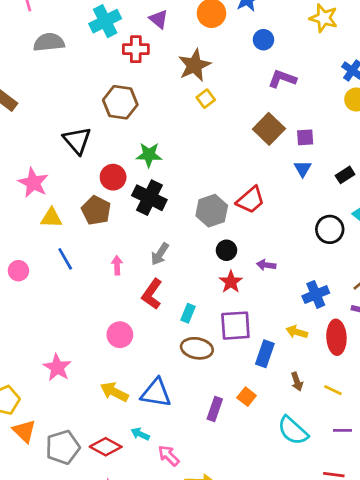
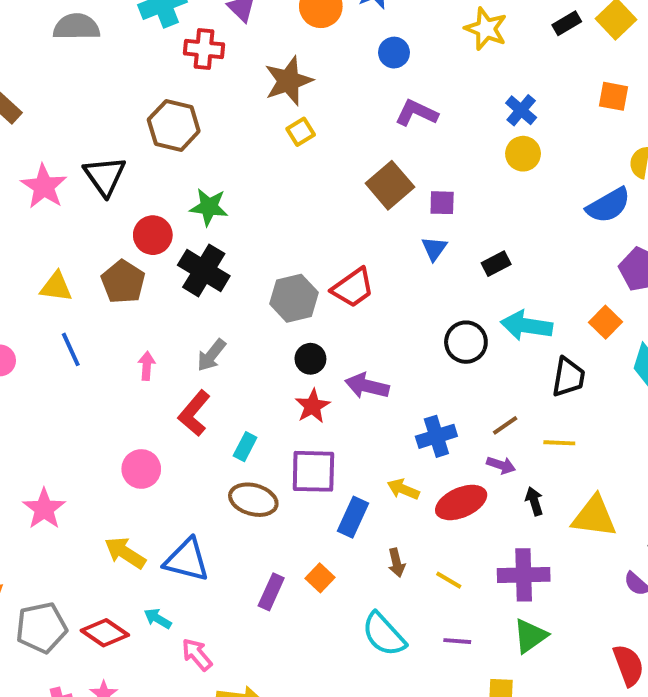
pink star: (33, 183) -> (44, 186), moved
purple arrow: (266, 265) -> (367, 386), size x1.5
red ellipse: (336, 337) -> (461, 502), turned 64

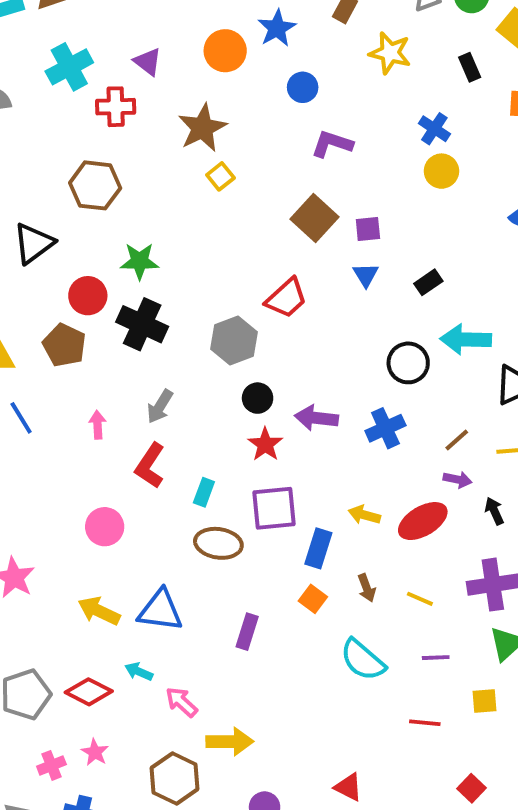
black rectangle: (567, 23) -> (470, 67), moved, turned -76
black triangle: (105, 176) -> (33, 243), turned 36
red trapezoid: (353, 288) -> (286, 298), moved
blue cross: (436, 436) -> (385, 428), moved
orange square: (320, 578) -> (313, 599), moved

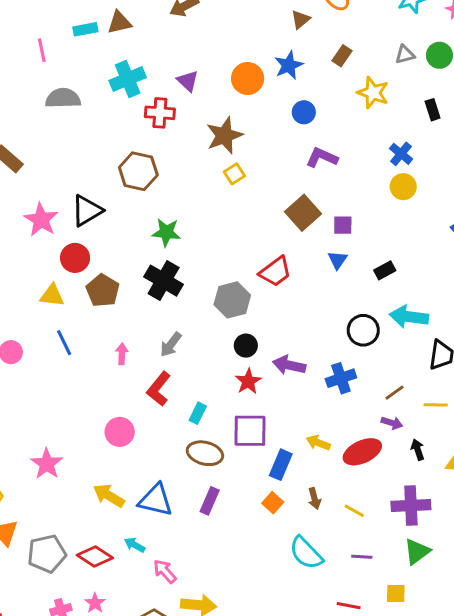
red circle: (88, 296) -> (75, 258), moved
purple rectangle: (247, 632) -> (210, 501), moved

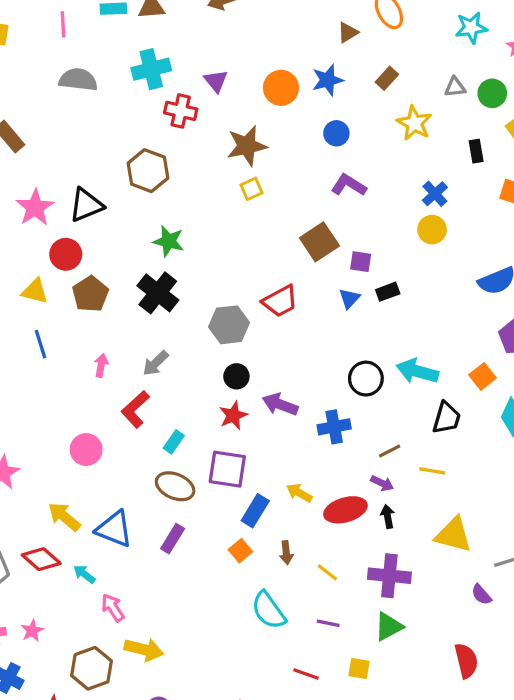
black rectangle: (385, 270) -> (388, 292), moved
black arrow: (418, 450) -> (388, 516), moved
red diamond: (95, 557) -> (41, 559), moved

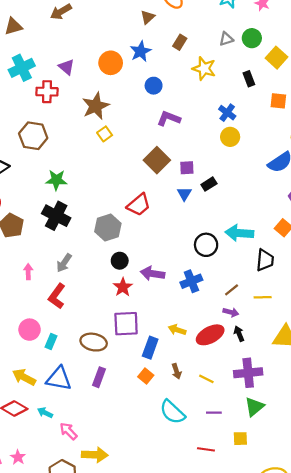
cyan rectangle: (174, 442) -> (51, 342), moved

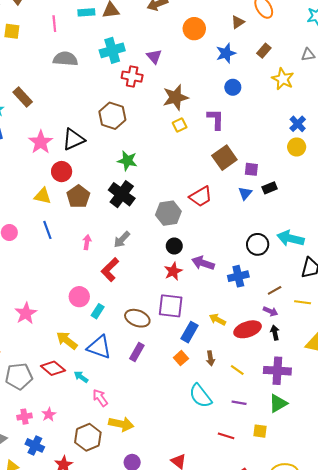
orange circle: (111, 63) -> (194, 29), moved
purple L-shape: (169, 118) -> (216, 119), moved, turned 60

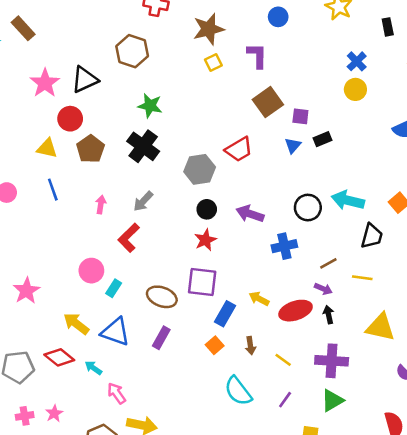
purple arrow: (203, 263) -> (250, 214), moved
purple line: (239, 403) -> (285, 400), turned -64

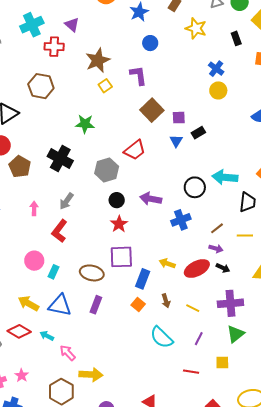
green star: (150, 106) -> (85, 124), moved
black arrow: (329, 315) -> (223, 268), turned 136

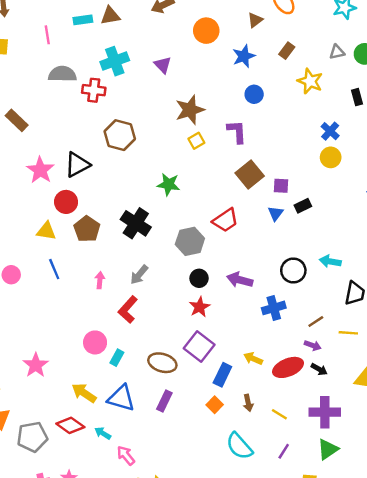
red cross: (54, 47) -> (94, 90), moved
cyan arrow: (225, 177) -> (330, 261), size x0.7
purple square: (121, 257) -> (199, 346), turned 35

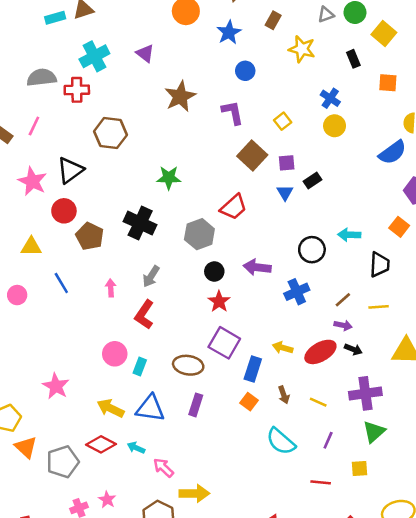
pink line: (47, 35) -> (34, 126), moved, turned 42
yellow square: (196, 141) -> (283, 121), moved
yellow triangle: (46, 231) -> (31, 247), moved

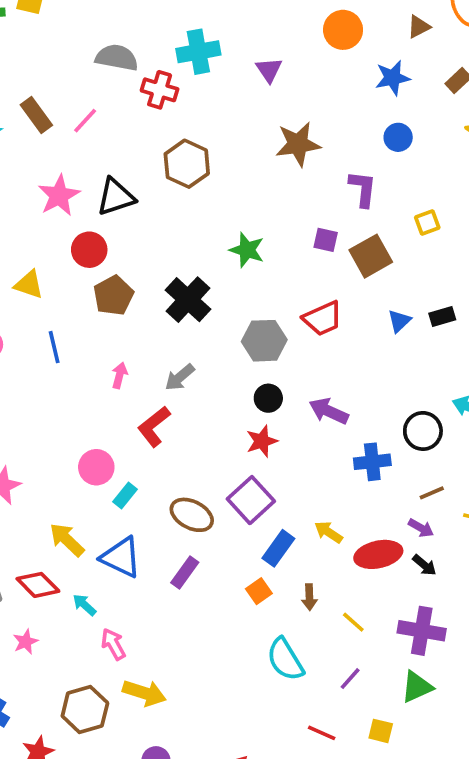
purple square: (287, 163) -> (326, 240), moved
black circle: (312, 250) -> (423, 431), moved
pink star: (107, 500) -> (26, 642), moved

